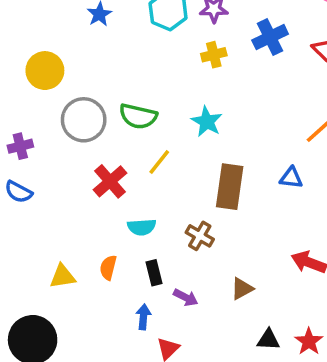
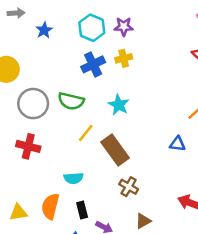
blue cross: (270, 37) -> (93, 64), moved
red cross: (110, 181) -> (28, 146), moved, turned -35
brown rectangle: (230, 187) -> (115, 150), moved, turned -44
brown cross: (200, 236) -> (129, 187), moved
orange semicircle: (108, 268) -> (50, 206), size x1.5

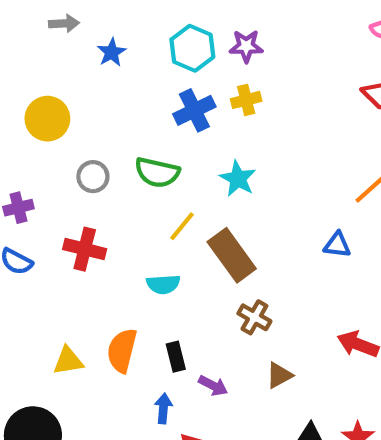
gray circle: (33, 104) -> (93, 177), size x0.6
cyan semicircle: (74, 178) -> (163, 284), moved

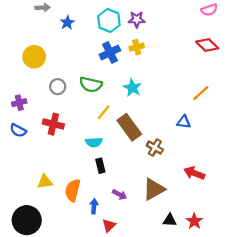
brown cross: (254, 317) -> (155, 148), moved
orange semicircle: (122, 350) -> (73, 190), moved
black rectangle: (176, 357) -> (100, 166), moved
brown triangle: (279, 375) -> (154, 189), size x1.6

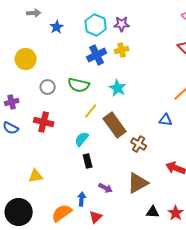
cyan semicircle: (94, 142) -> (82, 139), turned 133
orange semicircle: (73, 190) -> (62, 213), moved, turned 40

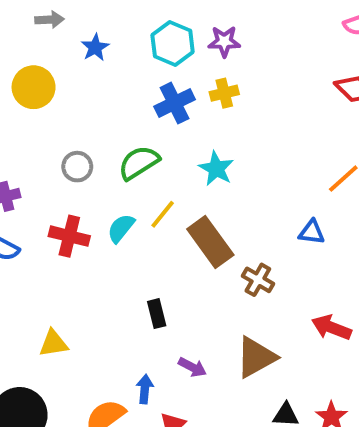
yellow circle: (26, 59) -> (34, 87), moved
green semicircle: (79, 85) -> (139, 163), turned 135
cyan semicircle: (82, 139) -> (121, 228), moved

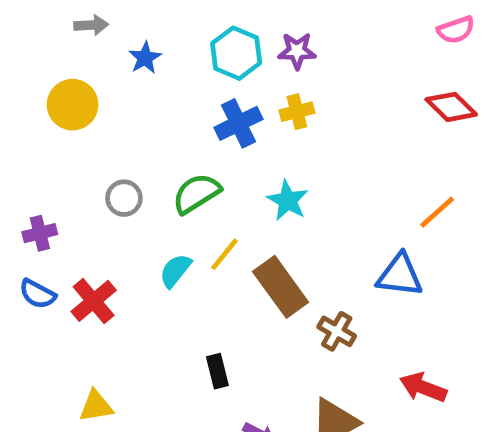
blue triangle: (312, 232) -> (400, 275), size x1.5
red cross: (69, 236) -> (94, 301), moved, turned 36

